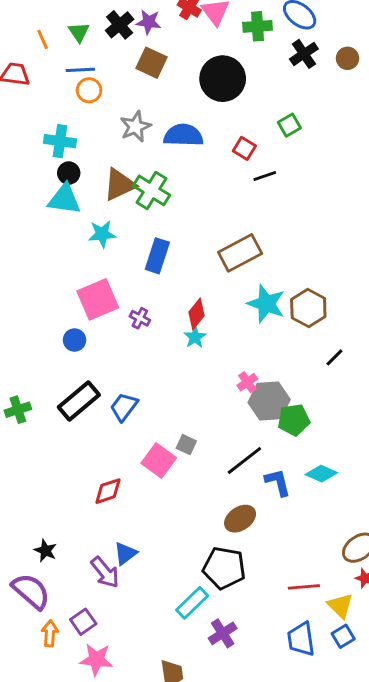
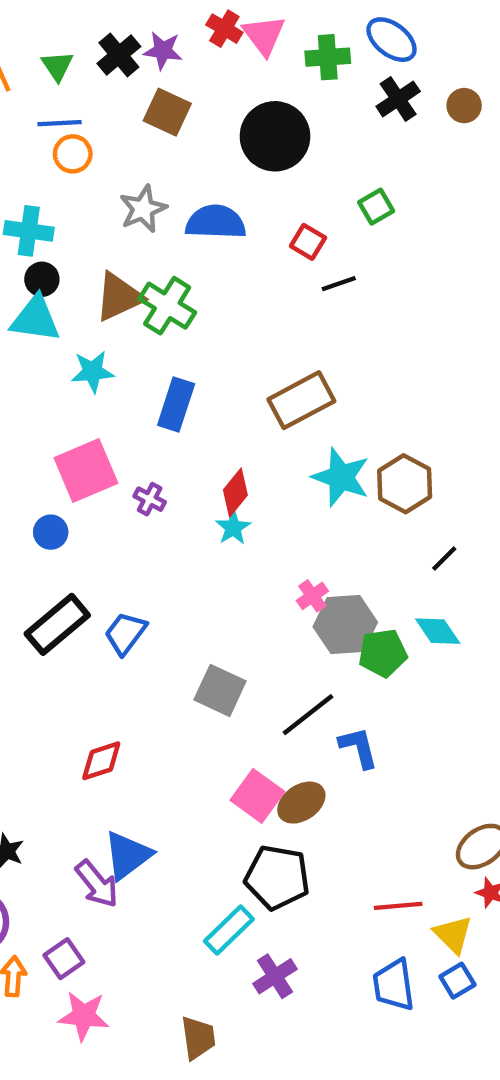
gray square: (186, 445) -> (220, 690), size x1.6
pink square: (159, 461) -> (257, 796), moved
cyan diamond: (321, 474) -> (438, 631), moved, turned 32
blue triangle: (125, 553) -> (128, 855), size x1.4

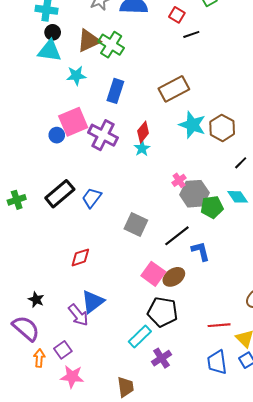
purple cross: (150, 499) -> (103, 135), size x2.0
blue circle: (51, 532) -> (57, 135), moved

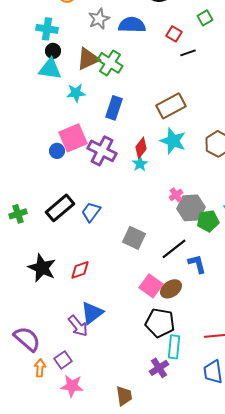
cyan star: (192, 125) -> (173, 141), moved
black star: (36, 300) -> (42, 268), moved, size x1.8
cyan rectangle: (140, 337) -> (174, 347), moved, turned -40

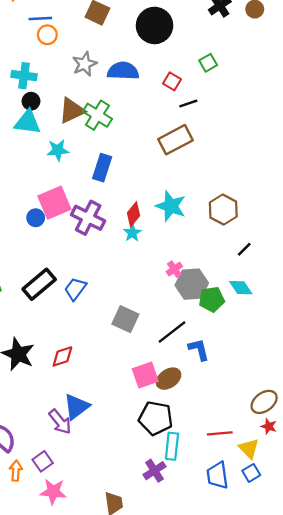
brown rectangle: (171, 106) -> (175, 140), moved
pink square: (151, 286) -> (145, 375), turned 35

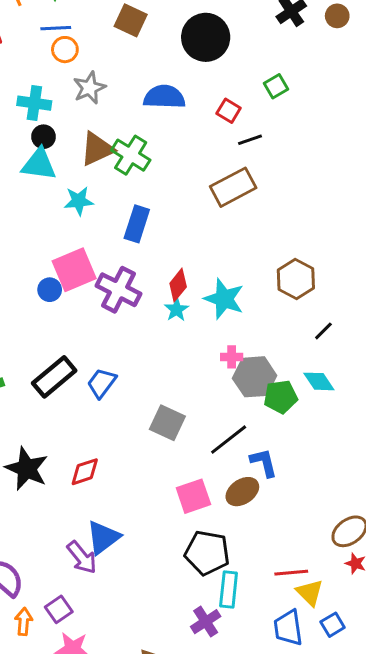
gray star: (85, 64) -> (89, 88), moved
cyan star: (171, 206) -> (224, 299), moved
pink cross: (174, 269) -> (232, 357), turned 35
brown ellipse: (169, 379) -> (242, 492), moved
yellow triangle: (249, 449) -> (310, 593), moved

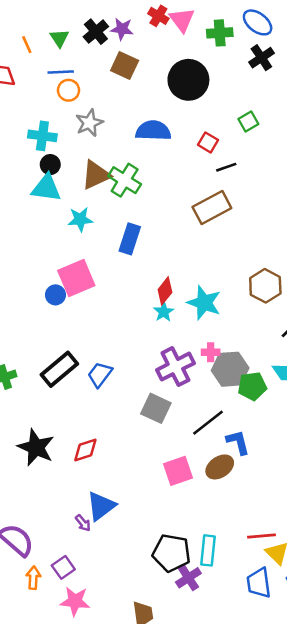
purple cross: (118, 290) -> (175, 367), moved, turned 36
black pentagon: (207, 553) -> (171, 553), moved
purple arrow: (82, 557) -> (83, 523), size x0.6

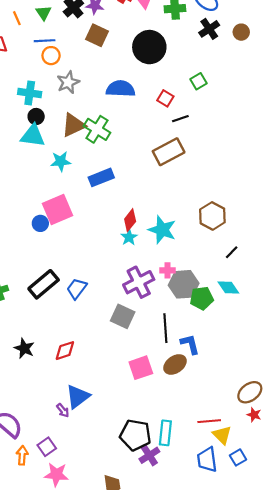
blue rectangle: (130, 239) -> (101, 177), turned 50
black line: (208, 423) -> (165, 328), turned -56
black star: (36, 447) -> (24, 348), size x0.7

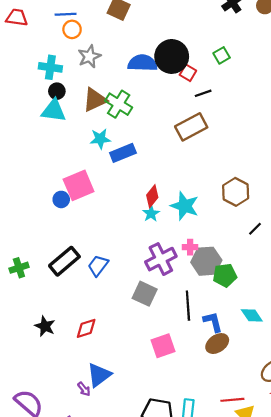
black circle: (149, 47) -> (172, 56), moved
cyan star: (61, 161) -> (100, 139), moved
cyan diamond: (228, 288) -> (252, 315), moved
brown ellipse: (175, 364) -> (217, 344), moved

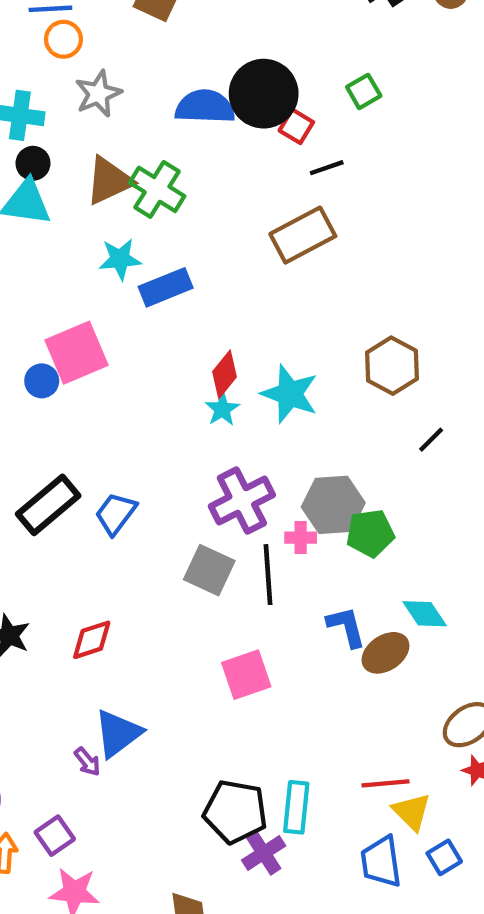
pink cross: (190, 247) -> (301, 538), moved
black line: (188, 306) -> (268, 575), moved
brown ellipse: (217, 344) -> (385, 653), moved

